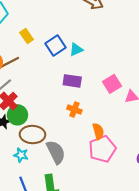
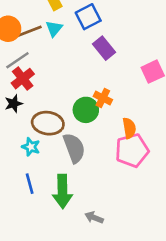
cyan triangle: (76, 50) -> (54, 29), moved, turned -32
purple rectangle: (72, 81) -> (104, 48), moved, turned 36
green circle: (17, 115) -> (86, 110), moved

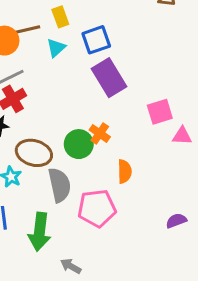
brown line: (29, 31) -> (25, 30), moved
purple rectangle: (104, 48) -> (109, 78), size x1.4
pink pentagon: (132, 150) -> (97, 208), moved

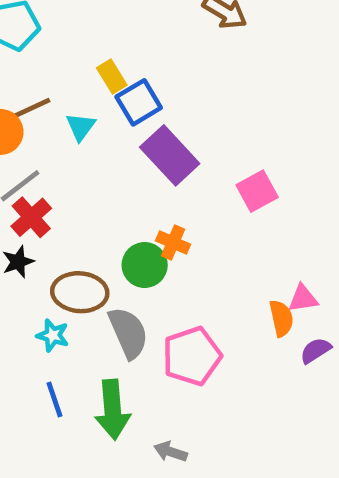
yellow rectangle: (60, 17) -> (112, 76), moved
pink triangle: (182, 136) -> (303, 298), moved
orange semicircle: (124, 171) -> (281, 318), moved

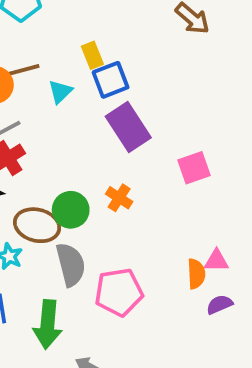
green circle: (145, 265) -> (71, 210), moved

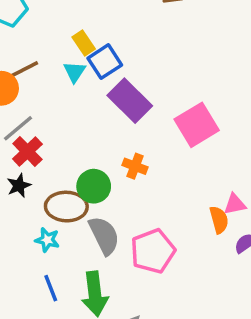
cyan triangle: (60, 92) -> (75, 72), moved
pink square: (194, 168) -> (197, 125), size x1.4

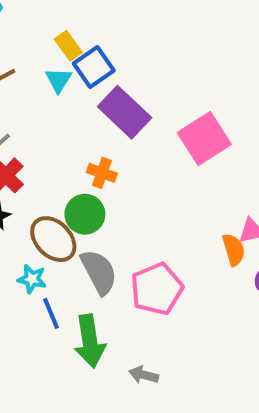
orange cross: (135, 166) -> (102, 173), moved
brown ellipse: (66, 207) -> (53, 239), turned 45
blue line: (51, 288) -> (51, 313), moved

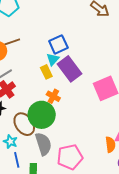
yellow rectangle: (68, 46) -> (46, 72), moved
cyan triangle: (59, 80) -> (53, 59), moved
green circle: (85, 214) -> (42, 115), size x1.4

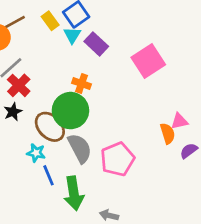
purple rectangle: (69, 69) -> (96, 44), size x0.7
yellow rectangle: (46, 72) -> (50, 21), moved

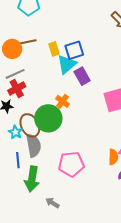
cyan triangle: (72, 35) -> (67, 64), size x1.5
gray semicircle: (80, 148) -> (34, 145), moved
cyan star: (36, 153) -> (15, 132), moved

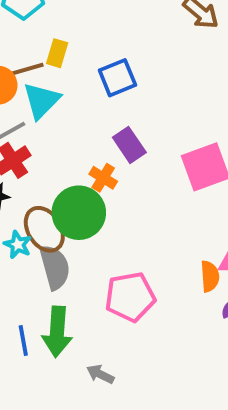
yellow rectangle: (54, 49) -> (57, 53), moved, turned 40
cyan triangle: (67, 64) -> (42, 101), moved
purple rectangle: (82, 76) -> (129, 145), moved
blue line: (18, 160) -> (23, 340), moved

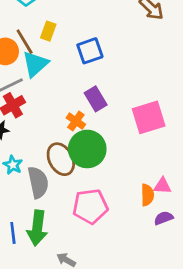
brown line: (25, 70) -> (25, 42), turned 72
green circle: (79, 213) -> (87, 149), moved
brown ellipse: (44, 229) -> (61, 159), moved

